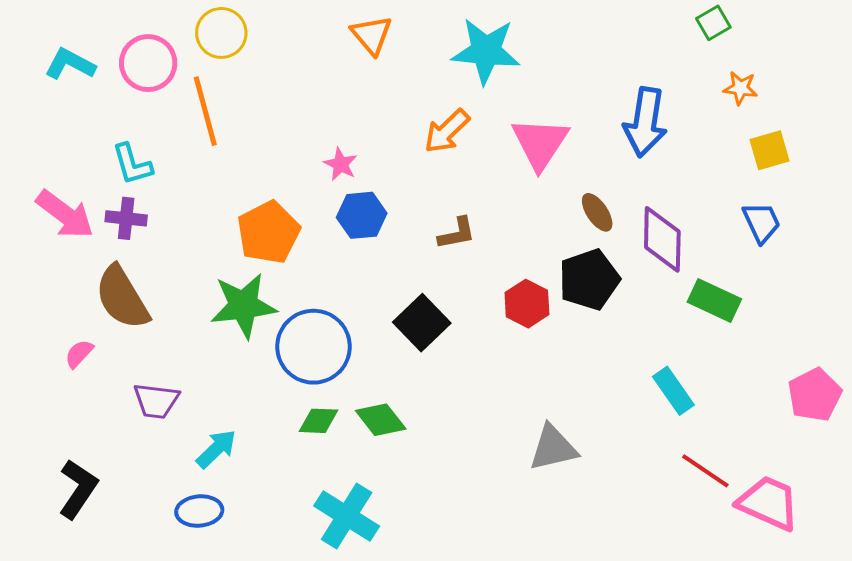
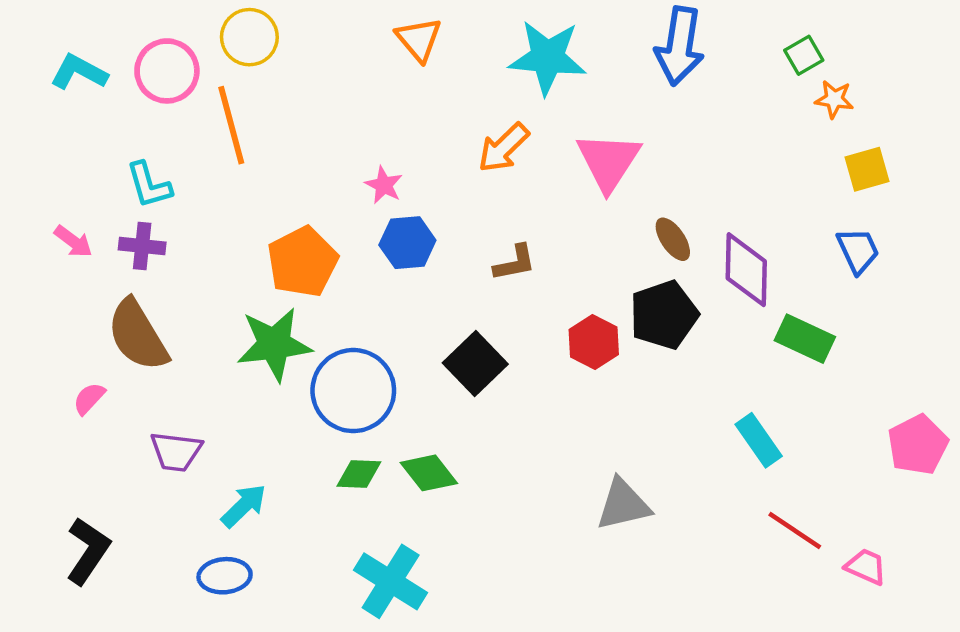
green square: (713, 23) -> (804, 55), moved
blue arrow: (645, 122) -> (680, 46), moved
pink arrow: (65, 214) -> (73, 241), size x0.6
pink trapezoid: (769, 503) -> (866, 567), size x0.6

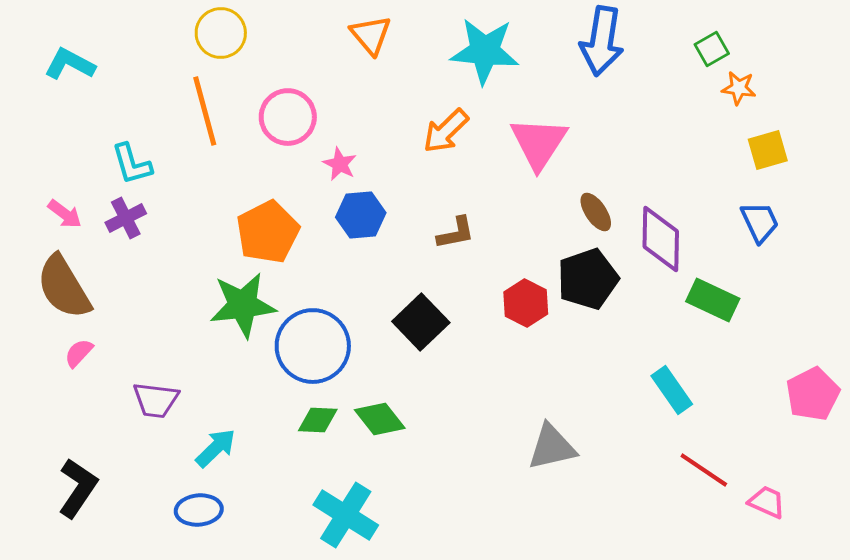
pink circle: (167, 71) -> (288, 117), moved
purple cross: (142, 246) -> (126, 218), turned -33
brown semicircle: (138, 335) -> (64, 287), moved

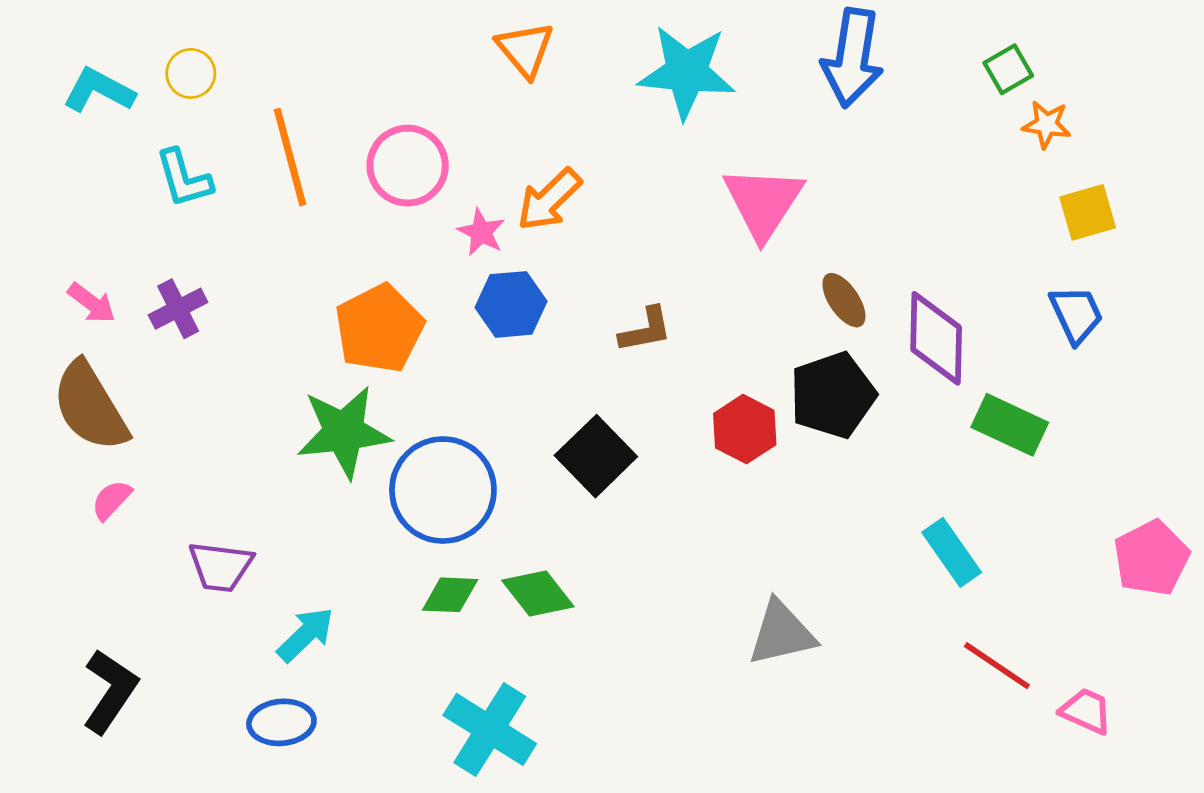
yellow circle: (221, 33) -> (191, 73), moved, size x0.7
orange arrow: (446, 131) -> (549, 200), moved
cyan L-shape: (132, 164) -> (184, 178), moved

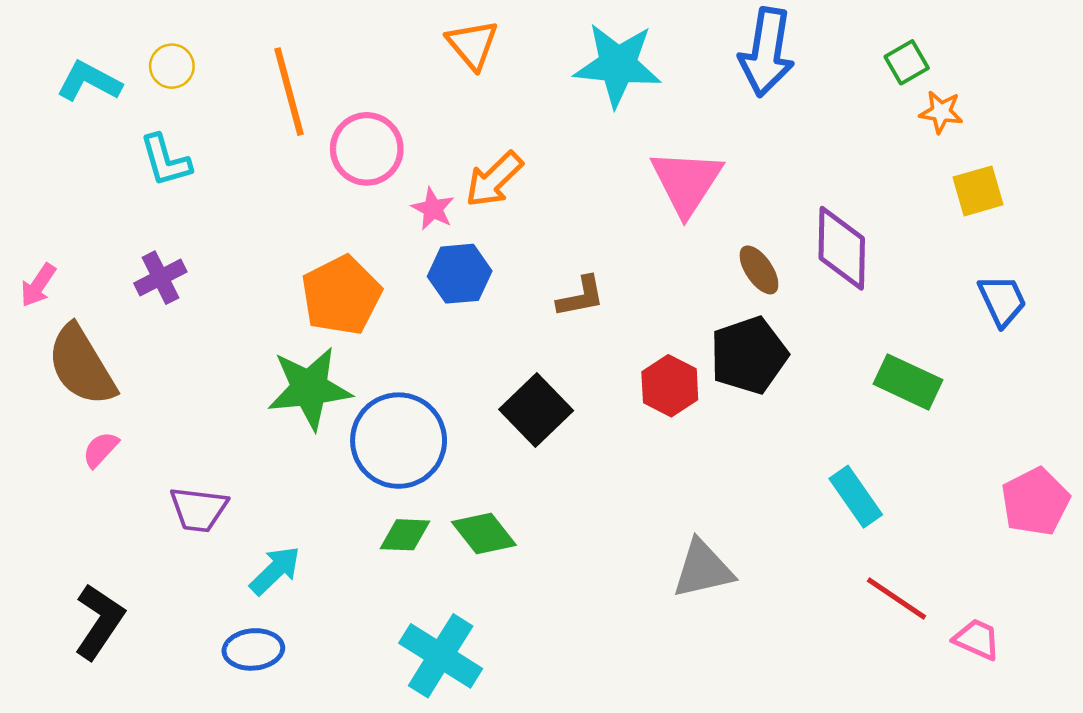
orange line: (290, 157) -> (289, 92), moved
pink arrow: (92, 303) -> (38, 285), moved, turned 87
blue trapezoid: (1076, 314) -> (1002, 300), moved
purple diamond: (936, 338) -> (842, 248), moved

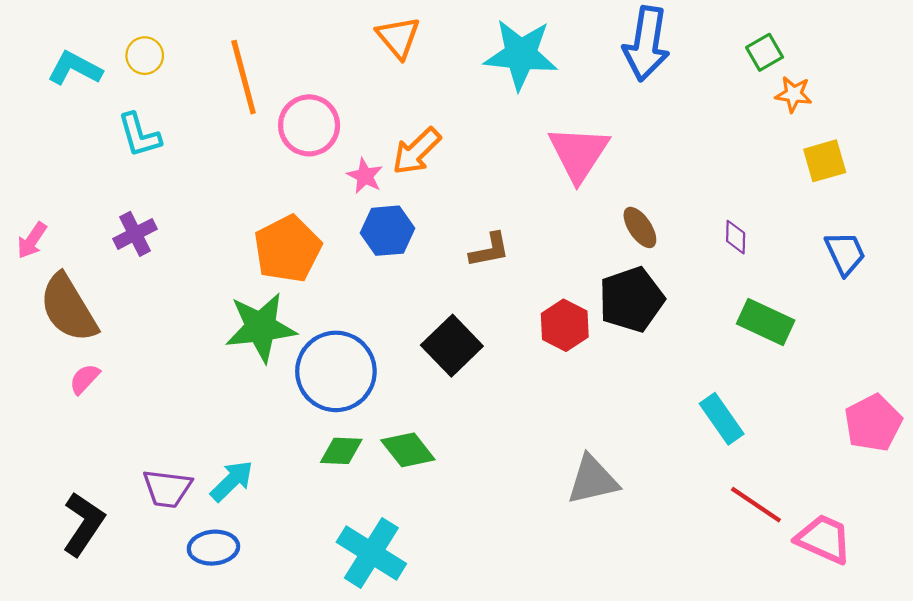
purple diamond: (842, 248) -> (736, 237), moved, size x0.5
purple trapezoid: (199, 509) -> (167, 489), moved
pink trapezoid: (977, 639) -> (824, 539), size x1.4

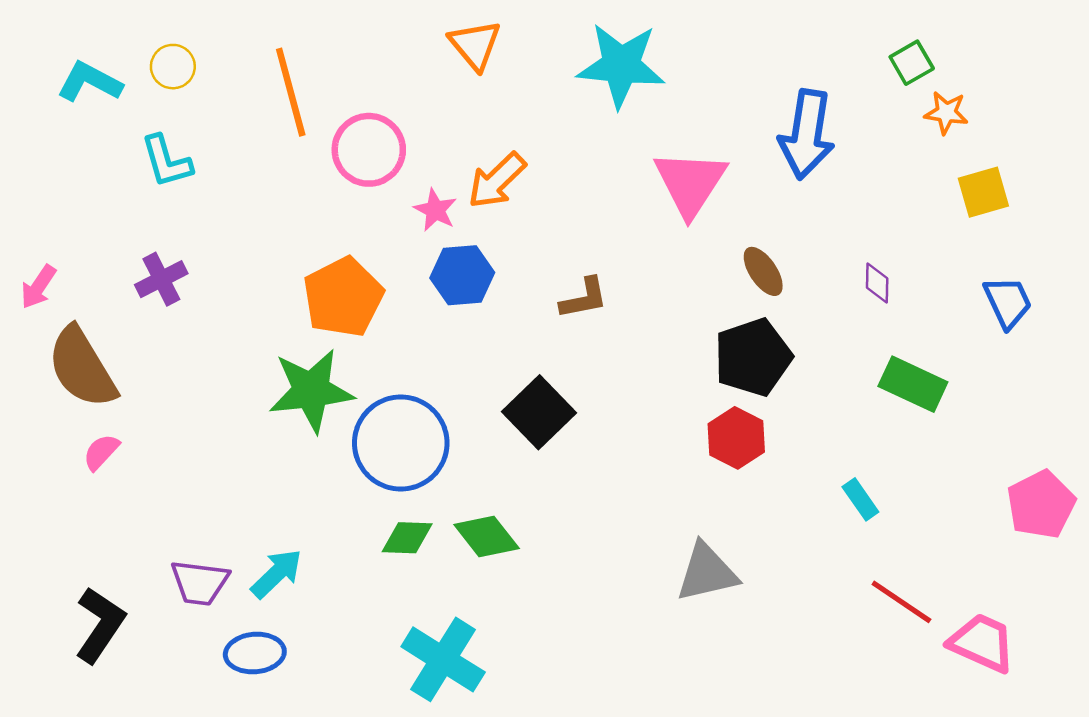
blue arrow: (646, 44) -> (807, 134), moved
red hexagon: (565, 325) -> (736, 438), moved
cyan rectangle: (722, 419) -> (860, 499), size x0.7

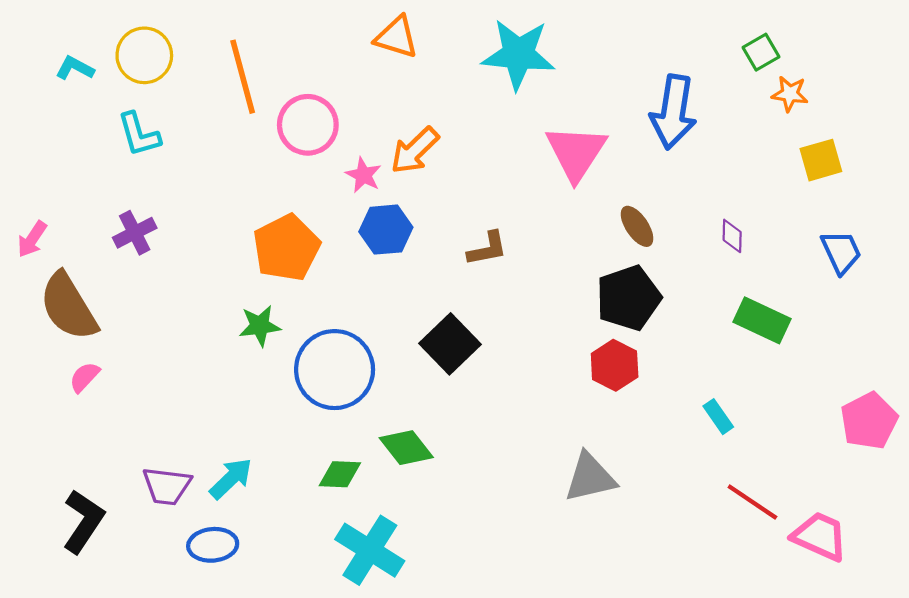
orange triangle: (475, 45) -> (397, 37), turned -33
yellow circle: (173, 67) -> (144, 55), size x1.5
cyan L-shape: (90, 82) -> (75, 68), size x0.7
green star: (311, 391) -> (260, 326), size x0.6
green diamond: (407, 538) -> (340, 474), moved

